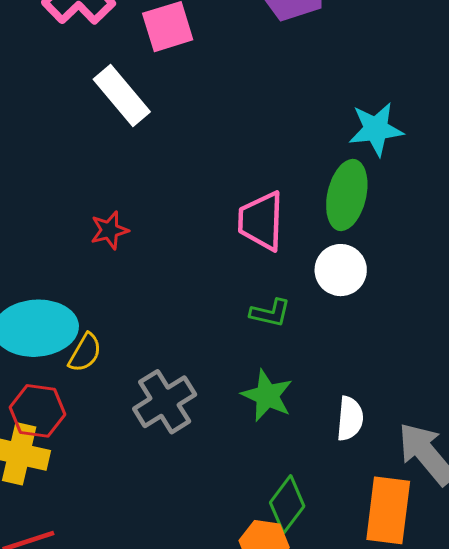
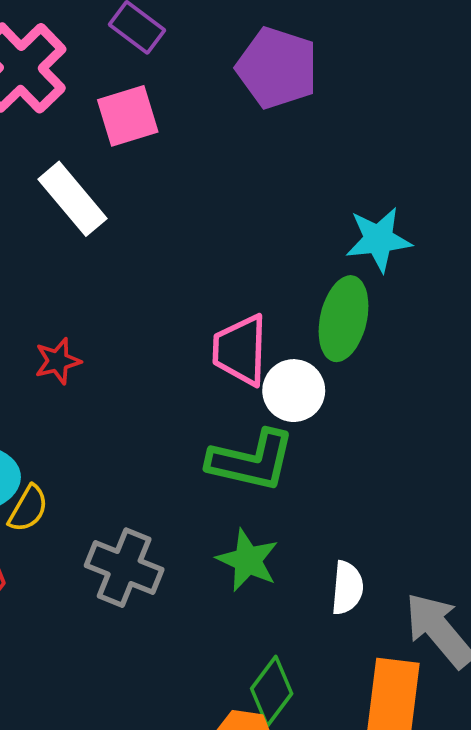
white circle: (341, 270) -> (294, 391), moved
green L-shape: (270, 313) -> (251, 461), size x1.8
gray cross: (165, 402) -> (124, 568), turned -36

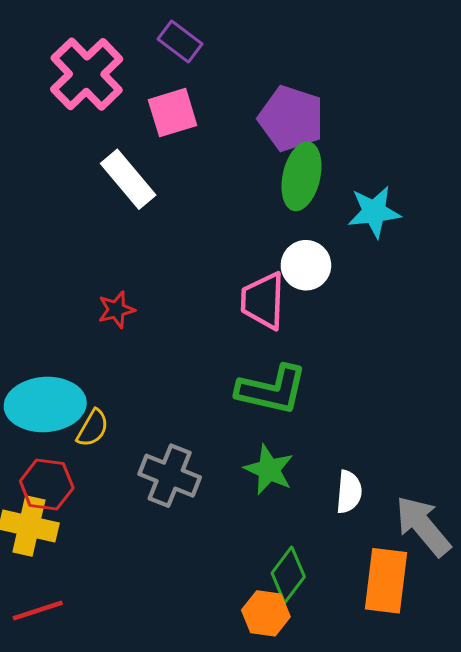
purple pentagon: (277, 68) -> (291, 119), moved
green ellipse: (344, 319) -> (301, 176), moved
white circle: (294, 391) -> (306, 265), moved

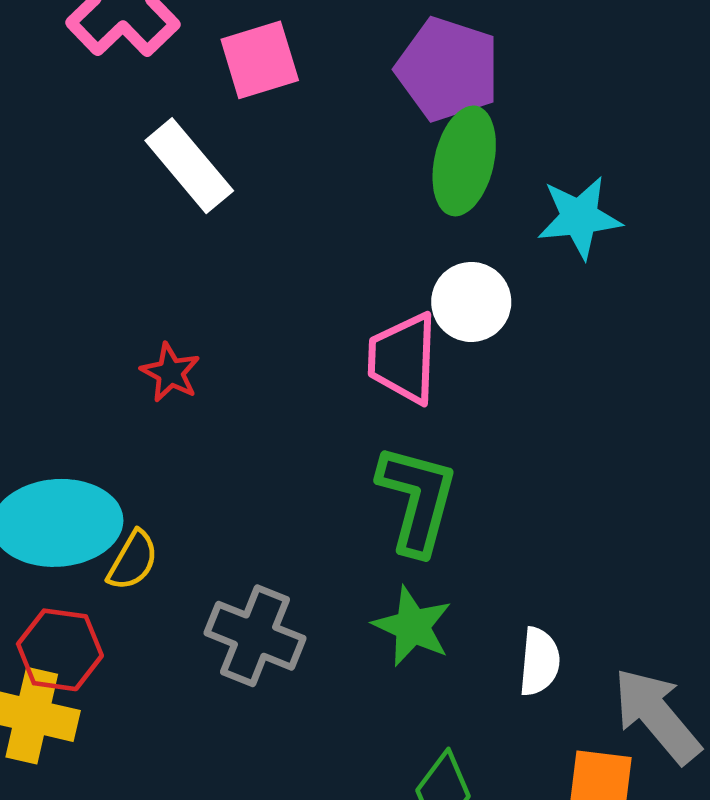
red star: (116, 310) -> (170, 372), turned -30
green L-shape: (272, 390) -> (417, 499), turned -88

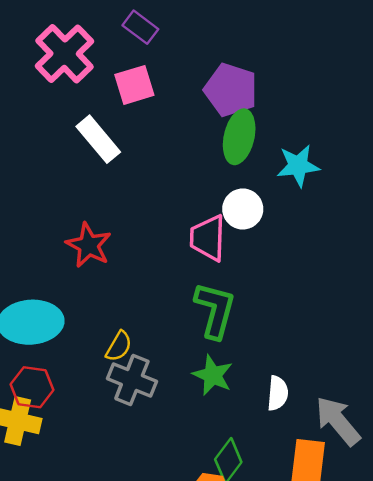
red star: (170, 372) -> (89, 245), size x1.5
yellow semicircle: (133, 561) -> (119, 346), moved

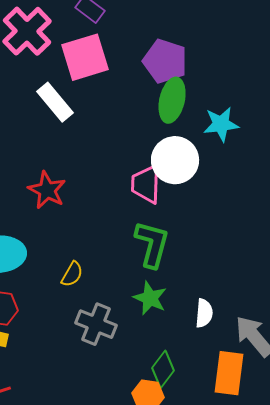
pink square: (134, 85) -> (85, 57), size x1.4
white circle: (243, 209) -> (175, 160), size x1.4
gray cross: (132, 380) -> (96, 324), moved

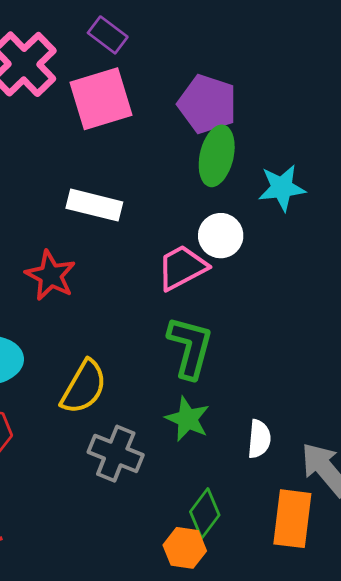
white rectangle: (55, 102) -> (94, 205), moved, turned -36
white circle: (175, 160) -> (221, 236), size x0.7
pink trapezoid: (146, 184) -> (182, 267), turned 60
yellow semicircle: (72, 274) -> (84, 387), size x1.6

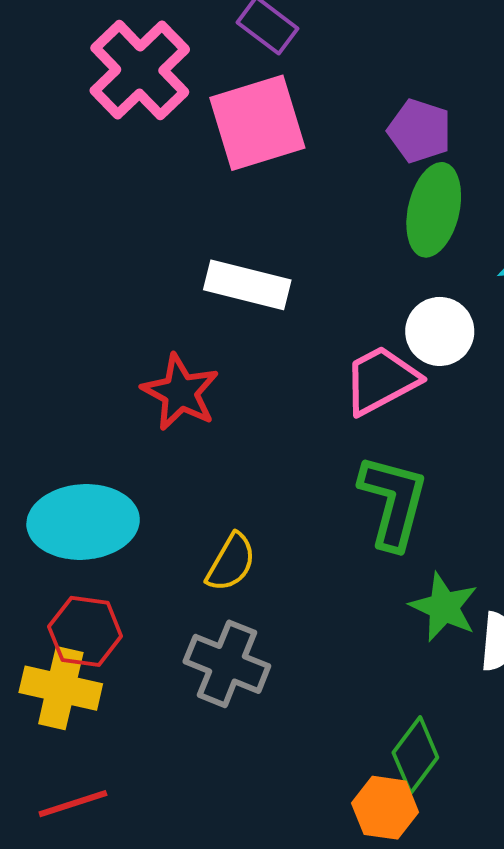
purple pentagon: (207, 104) -> (419, 131), size x0.7
yellow semicircle: (84, 387) -> (231, 562), size x0.7
green star: (187, 419) -> (444, 607), moved
gray cross: (116, 454) -> (227, 664), moved

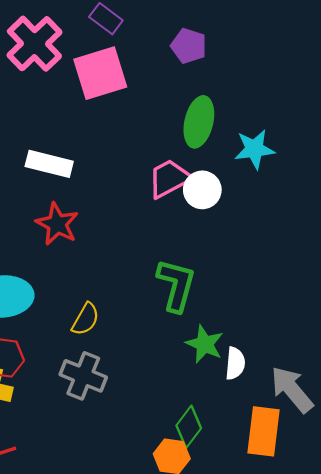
purple pentagon: (419, 131) -> (189, 46), moved
white rectangle: (247, 285) -> (49, 164), moved
pink trapezoid: (381, 380) -> (169, 179), moved

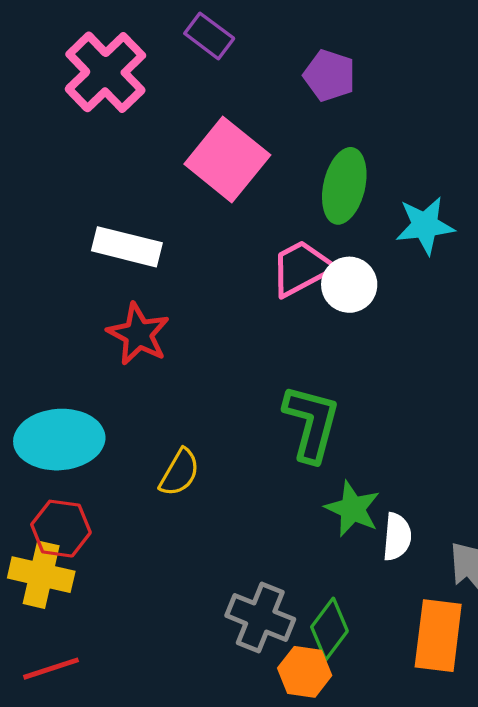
pink square: (100, 73) -> (227, 160), moved, turned -34
gray cross: (83, 376) -> (260, 617), moved

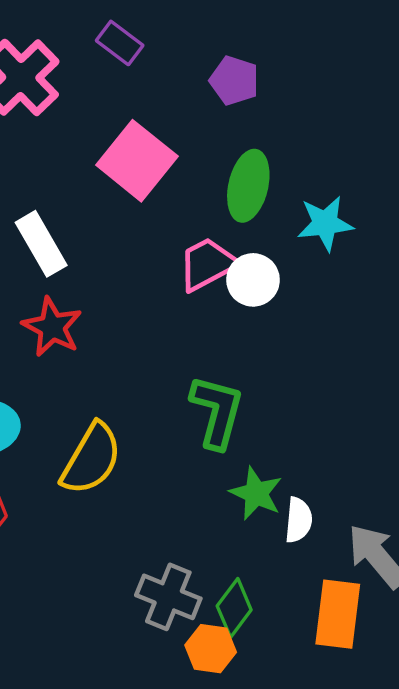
white rectangle: (127, 247) -> (41, 244), turned 46
yellow semicircle: (180, 473) -> (91, 459), size x1.6

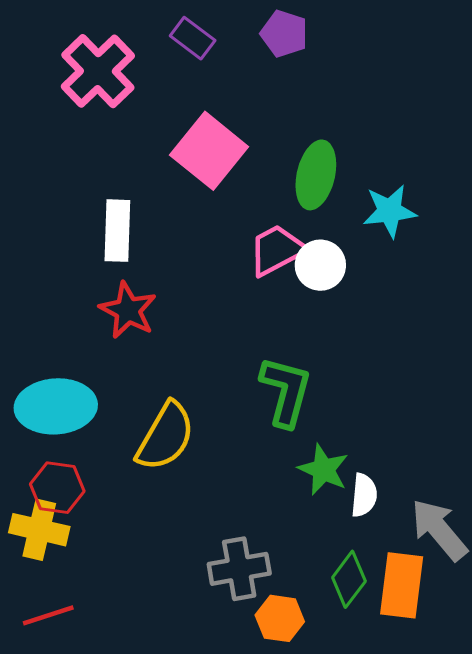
purple pentagon: (234, 81) -> (284, 34), moved
white rectangle: (41, 244) -> (117, 231), turned 32
gray cross: (168, 597) -> (239, 569), turned -32
green diamond: (234, 608) -> (349, 579), moved

